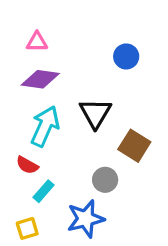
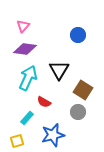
pink triangle: (37, 42) -> (23, 26), turned -48
red semicircle: (27, 165) -> (44, 102), moved
gray circle: (105, 180) -> (78, 112), moved

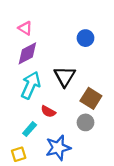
pink triangle: (23, 26) -> (25, 28), turned -40
purple diamond: (25, 49) -> (27, 53), turned -35

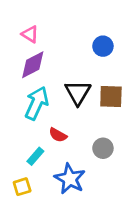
brown square: (91, 98) -> (111, 97), moved, turned -30
blue star: (58, 148) -> (70, 179), turned -30

